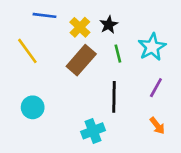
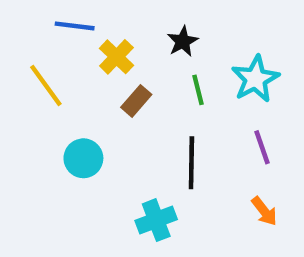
yellow cross: (80, 27) -> (116, 57), moved
brown rectangle: (81, 60) -> (136, 101), size x0.6
purple line: (156, 88) -> (262, 147), turned -48
cyan circle: (33, 107) -> (83, 158), moved

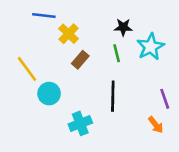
black star: (183, 41) -> (123, 27), moved, turned 30
yellow line: (46, 85) -> (27, 69), moved
purple line: (262, 147) -> (165, 99), moved
cyan cross: (156, 220) -> (80, 123), moved

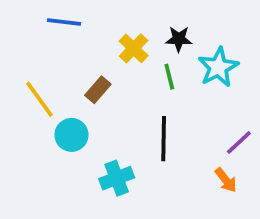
yellow cross: (69, 34) -> (134, 48), moved
brown rectangle: (80, 60) -> (98, 90), moved
purple line: (165, 99) -> (239, 142), turned 66

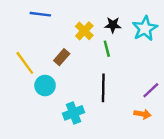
cyan star: (218, 67) -> (145, 28), moved
orange arrow: (226, 180) -> (143, 114), turned -42

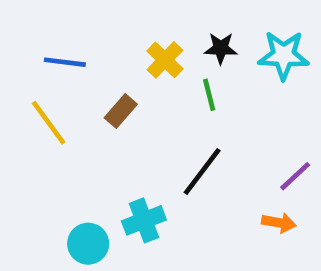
blue line: (40, 14) -> (65, 62), moved
cyan star: (145, 28) -> (284, 55), turned 30
cyan circle: (45, 86) -> (88, 244), moved
black line: (103, 88) -> (202, 172), turned 36

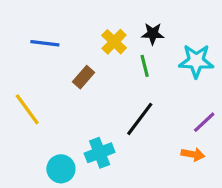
cyan star: (284, 55) -> (196, 61), moved
yellow line: (49, 123) -> (27, 109), moved

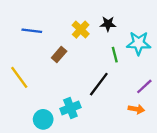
green line: (145, 66) -> (115, 55), moved

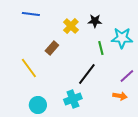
blue line: (32, 31) -> (31, 14), moved
yellow line: (19, 77) -> (29, 68), moved
cyan cross: (70, 108) -> (73, 99), moved

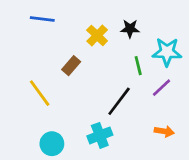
purple line: (127, 76) -> (161, 88), moved

